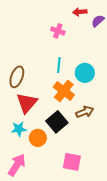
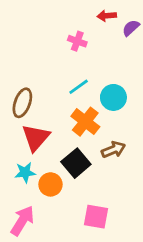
cyan line: (59, 65) -> (79, 87), turned 49

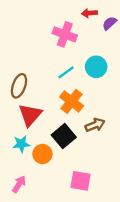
pink cross: (77, 41) -> (65, 34), size x1.5
cyan circle: (113, 97) -> (96, 67), moved
pink arrow: (22, 221) -> (19, 184), size x0.7

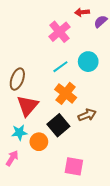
pink cross: (65, 34) -> (59, 32), turned 30
pink arrow: (19, 184) -> (12, 158), moved

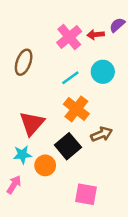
red arrow: (82, 12) -> (96, 35), moved
brown ellipse: (17, 79) -> (24, 62), moved

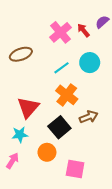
red arrow: (96, 35) -> (83, 30), turned 56
brown ellipse: (24, 62) -> (21, 54), turned 50
orange circle: (45, 165) -> (47, 152), moved

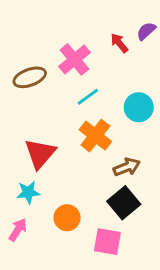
pink cross: (60, 32) -> (74, 59), moved
cyan circle: (90, 63) -> (139, 107), moved
black square: (59, 127) -> (124, 203), moved

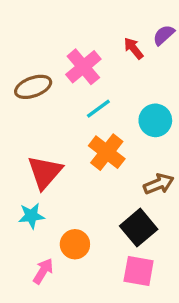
brown arrow: (127, 167) -> (159, 184), moved
pink arrow: (18, 230) -> (43, 271), moved
pink square: (107, 242) -> (139, 271), moved

